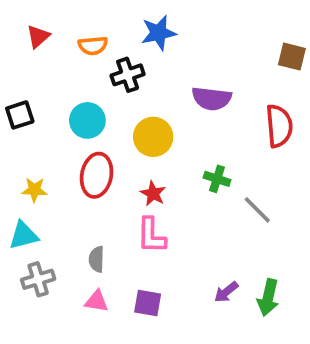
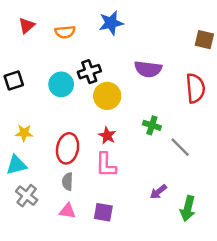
black cross: (128, 75) -> (89, 72), moved
red ellipse: (97, 175) -> (68, 148), moved
gray cross: (38, 279) -> (27, 196), turned -35
purple arrow: (226, 292) -> (158, 192), moved

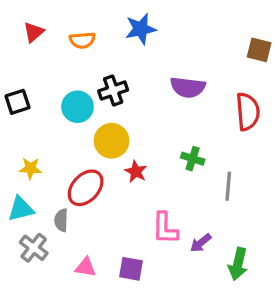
yellow circle: (107, 96) -> (112, 141), moved
gray line: (180, 147) -> (228, 186), turned 50
red ellipse: (68, 148) -> (86, 188), turned 32
pink L-shape: (106, 165) -> (165, 228), moved
gray semicircle: (68, 182) -> (61, 220), moved

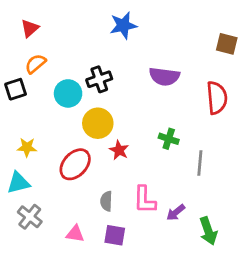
orange semicircle: (82, 40) -> (35, 64), moved, turned 145
gray semicircle: (61, 220) -> (106, 201), moved
green arrow: (238, 264) -> (208, 231), turned -32

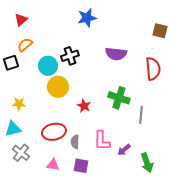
yellow circle: (98, 123) -> (58, 87), moved
green cross: (169, 139) -> (119, 98), size x1.5
red ellipse: (75, 164) -> (54, 132), moved, turned 35

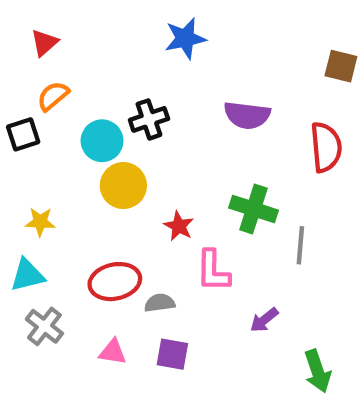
pink L-shape: (102, 141) -> (213, 271), moved
gray semicircle: (75, 142) -> (160, 303), turned 80
green arrow: (147, 163) -> (317, 371), moved

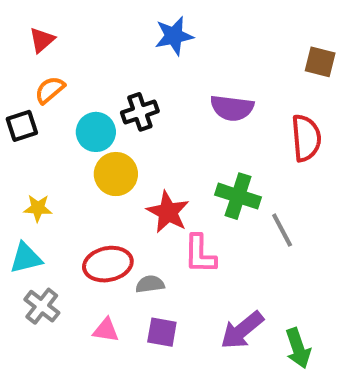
red star: (179, 226) -> (168, 212), size x1.5
gray line: (300, 245) -> (282, 230), turned -33
purple arrow: (264, 320) -> (242, 330), moved, size x1.6

